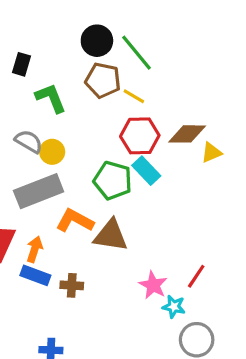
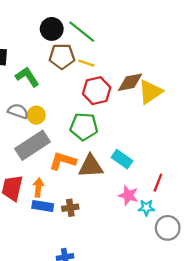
yellow triangle: (211, 153) -> (150, 92), size x1.6
cyan rectangle: (146, 171) -> (122, 159), moved

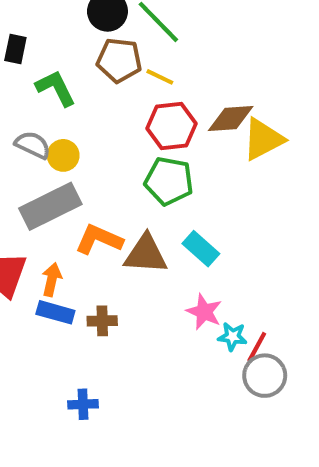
green pentagon: (84, 127) -> (169, 181), moved
red line: (158, 183) -> (257, 347), moved

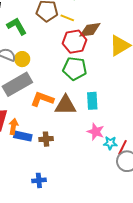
brown diamond: (231, 118) -> (90, 30), moved
cyan rectangle: (201, 249) -> (92, 101), turned 48
orange arrow: (52, 280) -> (13, 127), moved

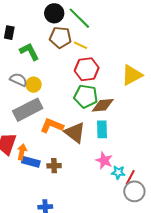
brown diamond: (90, 30) -> (103, 105), moved
brown triangle: (65, 105) -> (75, 133), turned 35

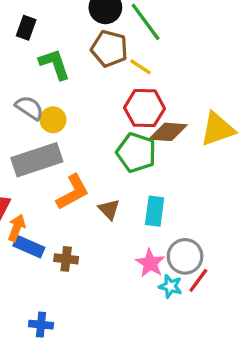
brown diamond: (103, 105) -> (168, 132), moved
orange L-shape: (52, 126) -> (73, 192), turned 120
brown triangle: (75, 133) -> (109, 209), size x0.6
red line: (130, 177) -> (198, 280), moved
gray circle: (134, 191) -> (185, 256), moved

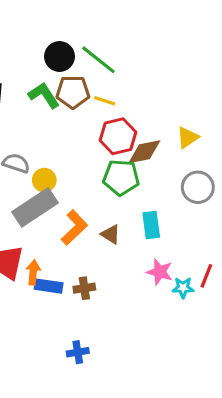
green L-shape: (55, 64) -> (44, 95), moved
yellow circle: (53, 120) -> (44, 180), moved
yellow triangle: (218, 129) -> (188, 138), size x0.7
gray circle: (185, 256) -> (198, 187), moved

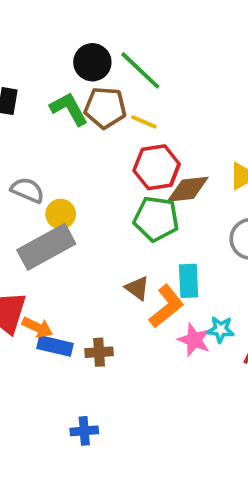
orange L-shape: (74, 228) -> (166, 306), moved
orange arrow: (33, 272) -> (37, 327), turned 105
cyan star: (183, 288) -> (221, 330), moved

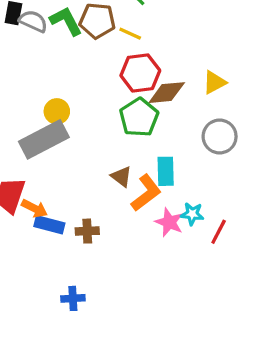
gray semicircle: (27, 190) -> (33, 21), moved
green pentagon: (156, 219) -> (139, 117), turned 30

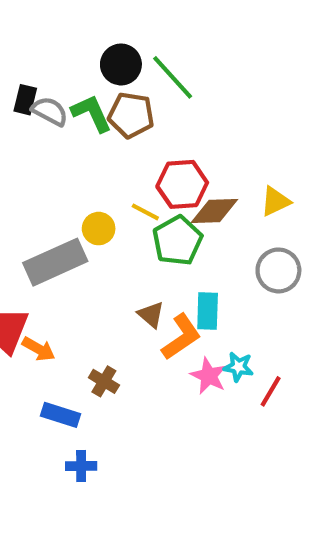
yellow line: (130, 34) -> (145, 212), moved
yellow circle: (57, 111) -> (99, 229), moved
blue rectangle: (49, 225) -> (61, 415), moved
brown cross: (87, 231) -> (104, 381), turned 30

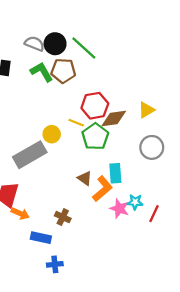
gray semicircle: (50, 111) -> (34, 44), moved
orange arrow: (39, 349) -> (20, 214), moved

